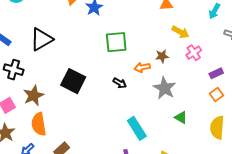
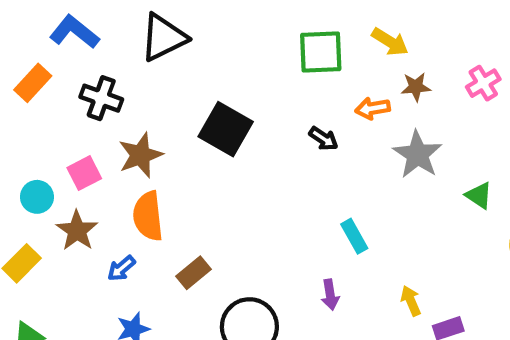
yellow arrow: (180, 32) -> (390, 42), moved
green triangle: (181, 117) -> (479, 195), moved
cyan rectangle: (137, 128) -> (354, 236), size x0.7

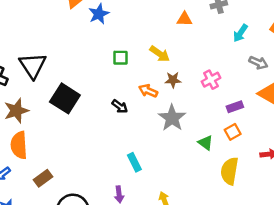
black triangle: (163, 38) -> (33, 65), moved, turned -40
green square: (321, 52) -> (121, 58), size x0.6
orange arrow: (373, 108) -> (148, 91), turned 30

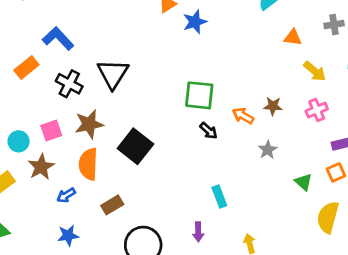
yellow arrow: (160, 54) -> (315, 71), moved
green square: (121, 58) -> (199, 95), moved, size x1.6
black square: (65, 98) -> (135, 146), moved
gray star: (172, 118) -> (268, 150), size x0.6

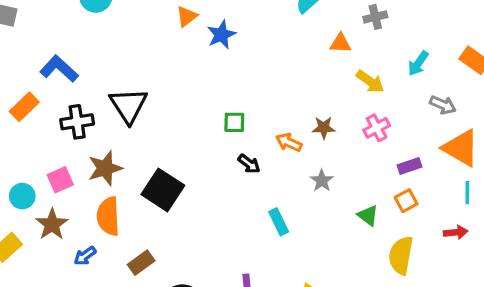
gray cross: (334, 25) -> (375, 17), moved
black cross: (69, 84) -> (77, 122), turned -32
green square: (199, 95) -> (234, 122), size x0.6
cyan rectangle: (219, 197) -> (279, 222), moved

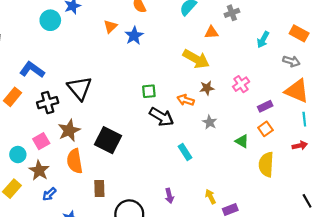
yellow arrow: (370, 81) -> (196, 59), moved, size x1.4
gray arrow: (443, 105) -> (291, 61), moved
black arrow: (249, 164) -> (162, 117), size x1.6
blue arrow: (85, 256) -> (49, 194), moved
brown rectangle: (141, 263) -> (99, 189), turned -49

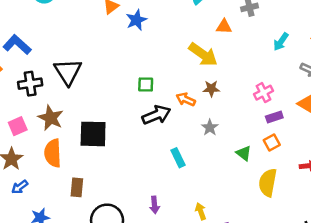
pink cross: (241, 84) -> (264, 93), moved
black arrow: (162, 117) -> (156, 115), turned -60
brown star: (69, 130) -> (51, 118), turned -30
black square: (108, 140) -> (93, 134), turned -32

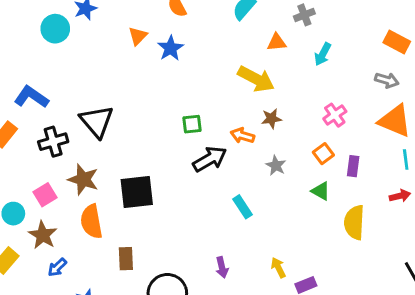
cyan arrow: (281, 42) -> (323, 54), moved
purple rectangle: (274, 117) -> (353, 166), moved, turned -56
orange square: (272, 142) -> (323, 154), moved

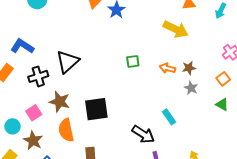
brown star: (271, 119) -> (189, 68), moved
black triangle: (97, 121) -> (68, 62), turned 30
black arrow: (210, 159) -> (143, 134), moved, turned 65

